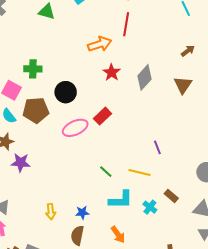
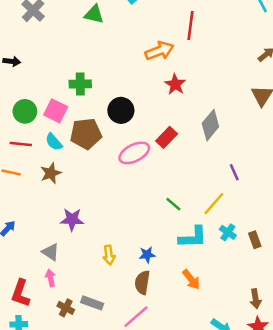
gray diamond: (145, 77) -> (210, 125), moved
purple star: (21, 163) -> (72, 219), moved
yellow line: (139, 173) -> (214, 203), turned -60
brown rectangle: (171, 196) -> (255, 240), moved, turned 32
cyan cross: (150, 207) -> (228, 232), moved

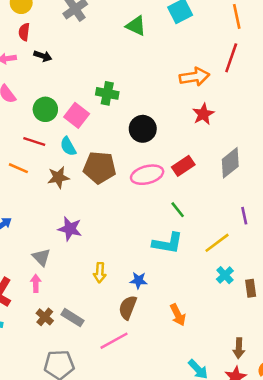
brown pentagon: (86, 134) -> (100, 168), moved
green line: (173, 204) -> (178, 210), moved
cyan L-shape: (193, 237) -> (168, 243), moved

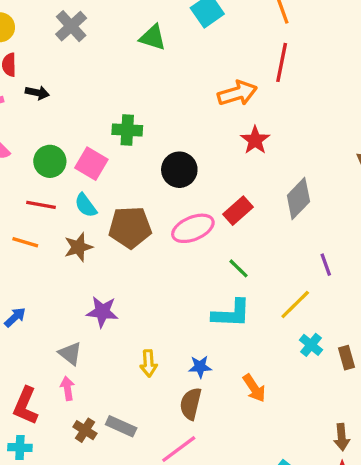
orange arrow: (178, 315) -> (254, 388), moved

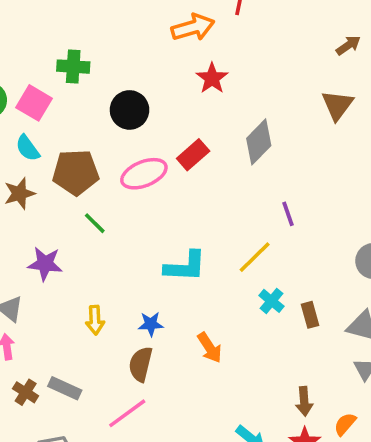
green line: (238, 268) -> (95, 223), moved

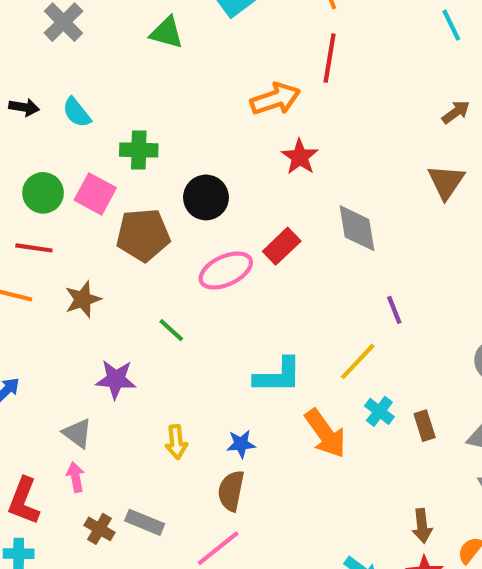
gray diamond: (259, 142) -> (357, 228), turned -51
cyan semicircle: (28, 148) -> (77, 112), moved
brown pentagon: (76, 172) -> (143, 235), moved
orange arrow: (210, 348) -> (325, 433), moved, size x1.4

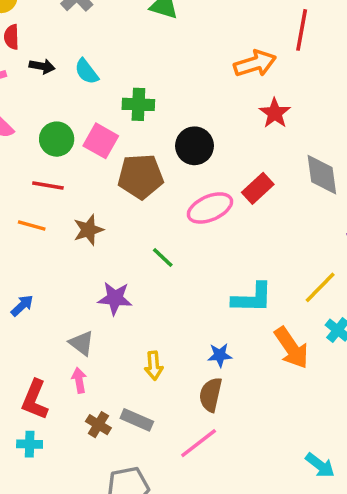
yellow arrow: (176, 442) -> (154, 366), moved

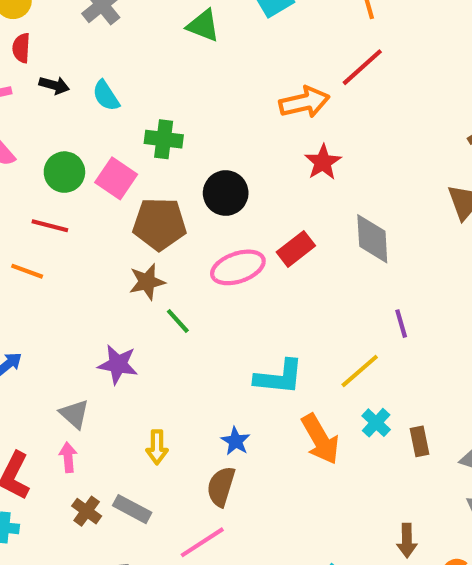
red line: (302, 30) -> (362, 67), turned 33
brown star: (88, 230) -> (147, 282), moved
blue star: (220, 355) -> (236, 441), turned 30

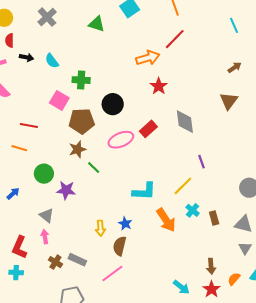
green circle: (64, 172) -> (44, 174), moved
yellow arrow: (157, 447) -> (100, 228), moved

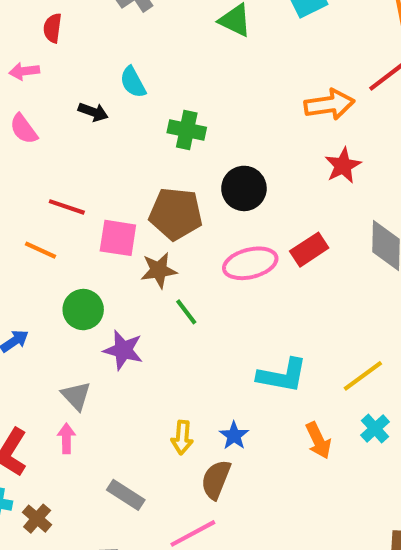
black arrow: (27, 57) -> (93, 112), moved
pink square: (59, 100) -> (118, 238), moved, turned -30
orange arrow: (166, 220) -> (318, 440), size x0.7
brown cross: (55, 262) -> (37, 519), moved

